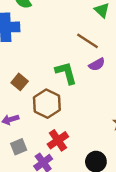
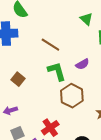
brown line: (87, 41) -> (50, 45), moved
brown hexagon: (47, 104) -> (72, 96), moved

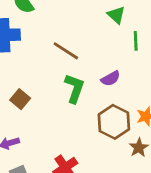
green L-shape: (57, 71) -> (74, 88), turned 35
brown hexagon: (72, 96) -> (114, 122), moved

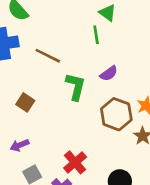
green line: (136, 41) -> (96, 35), moved
brown line: (66, 51) -> (48, 56), moved

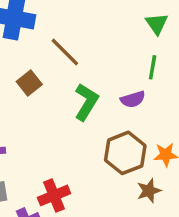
green line: (96, 35) -> (153, 67), moved
brown square: (25, 102) -> (29, 83), moved

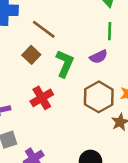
brown square: (29, 83) -> (31, 55), moved
red cross: (54, 195) -> (42, 98), moved

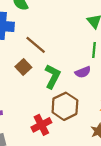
brown hexagon: (99, 97) -> (65, 106), moved
red cross: (42, 98) -> (41, 125), moved

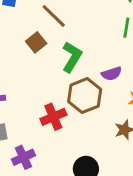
purple semicircle: (83, 72) -> (112, 74), moved

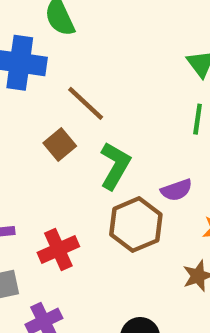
red cross: (53, 117) -> (58, 249), moved

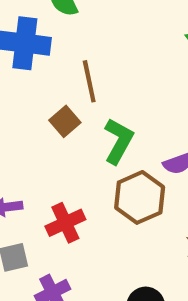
brown line: (86, 103) -> (89, 81), turned 36

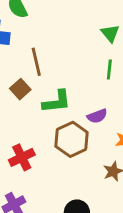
green L-shape: (119, 141) -> (57, 102), turned 56

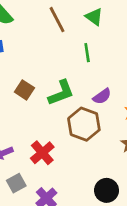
brown line: (36, 62) -> (57, 20), moved
green line: (109, 69) -> (87, 53), moved

